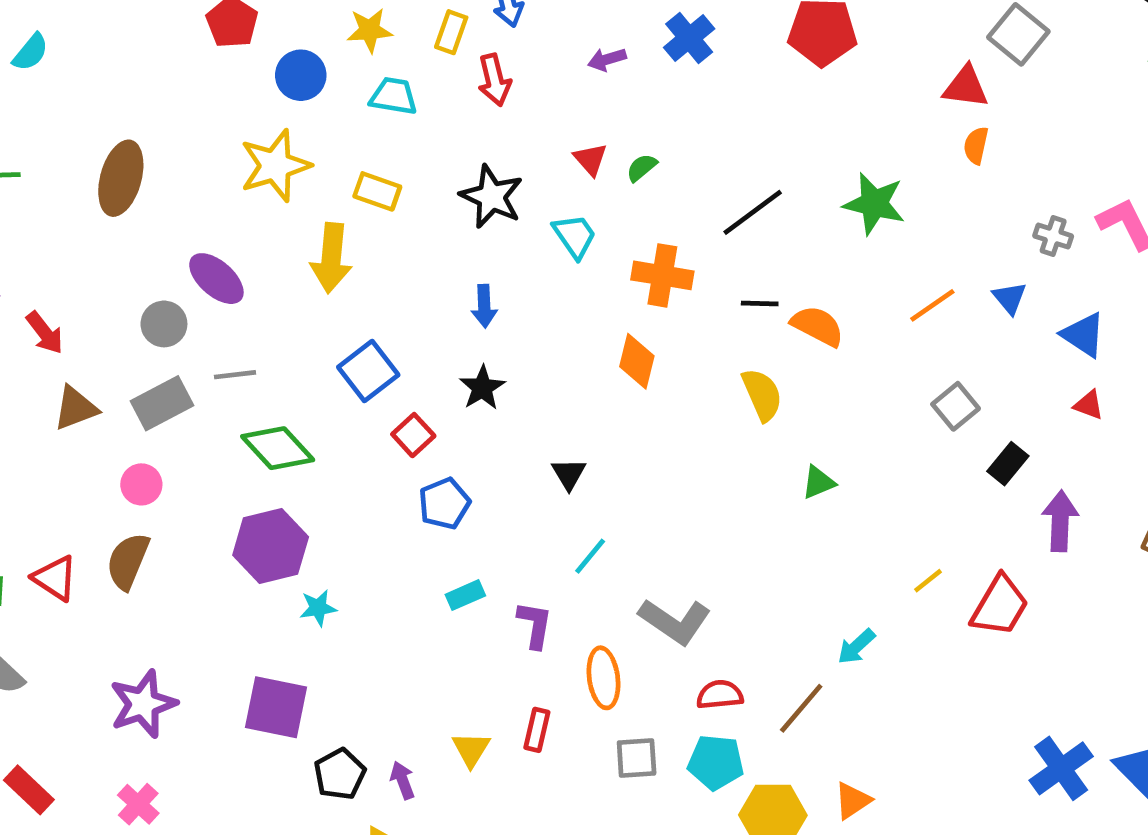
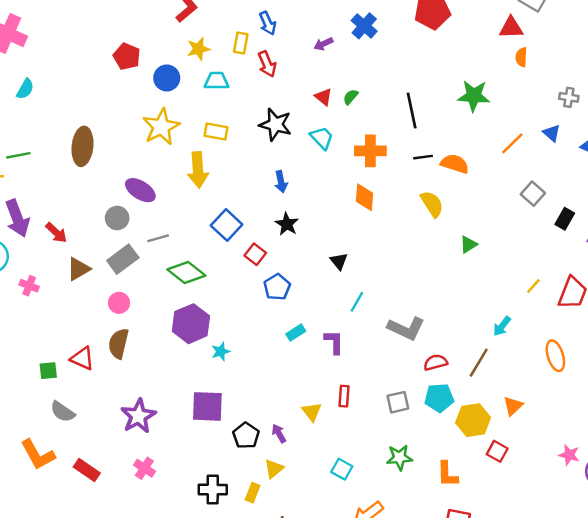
black line: (753, 212) -> (412, 111), turned -56
orange ellipse: (603, 678) -> (555, 356), moved

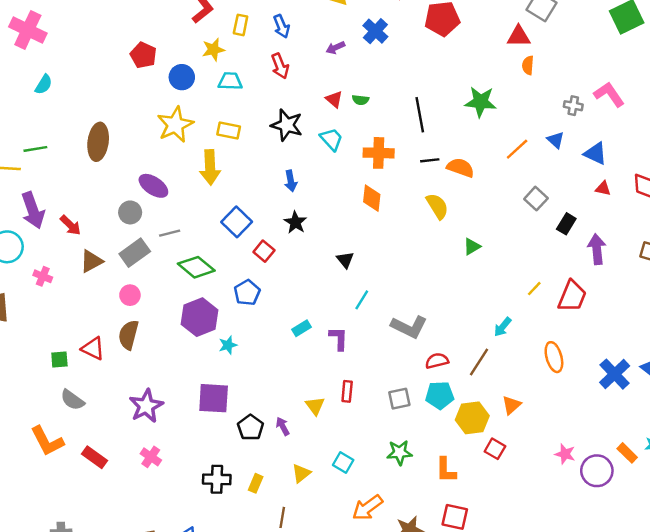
yellow rectangle: (241, 43) -> (241, 25), moved
green semicircle: (351, 97) -> (361, 100), turned -126
blue pentagon: (277, 287) -> (247, 293), moved
yellow triangle: (274, 469) -> (301, 473), moved

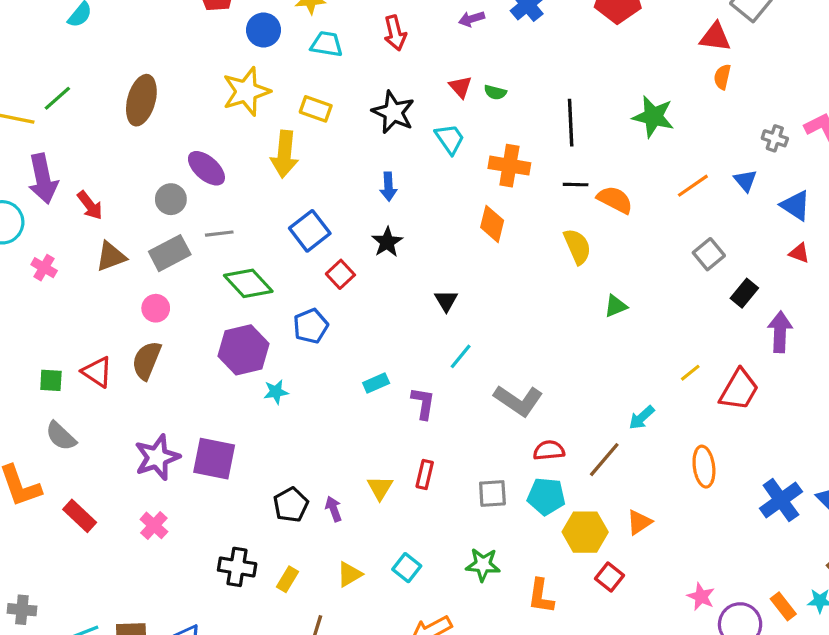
green line: (35, 149) -> (57, 98), turned -40
purple square: (214, 398) -> (214, 459), moved

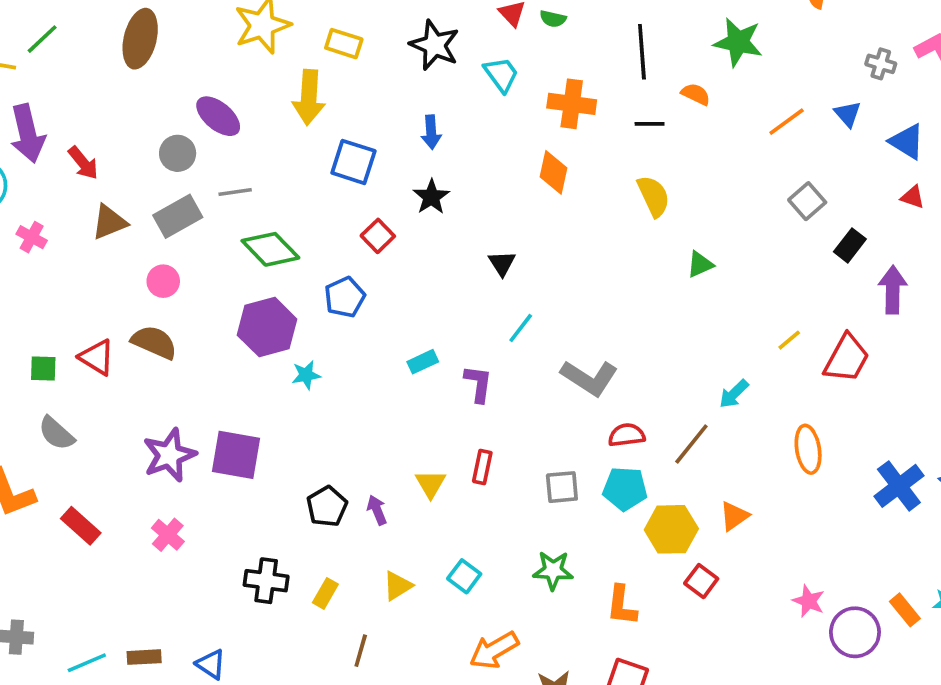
orange semicircle: (615, 200) -> (696, 94), moved, size x0.7
blue square: (310, 231) -> (353, 162), moved, turned -33
brown semicircle: (147, 360) -> (154, 342), turned 93

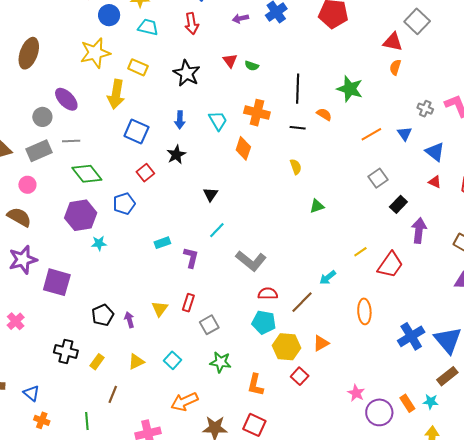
cyan trapezoid: (501, 74) -> (218, 121), moved
yellow semicircle: (654, 196) -> (296, 167), size x0.7
purple star: (169, 455) -> (23, 260), moved
gray square: (562, 487) -> (209, 325), moved, turned -30

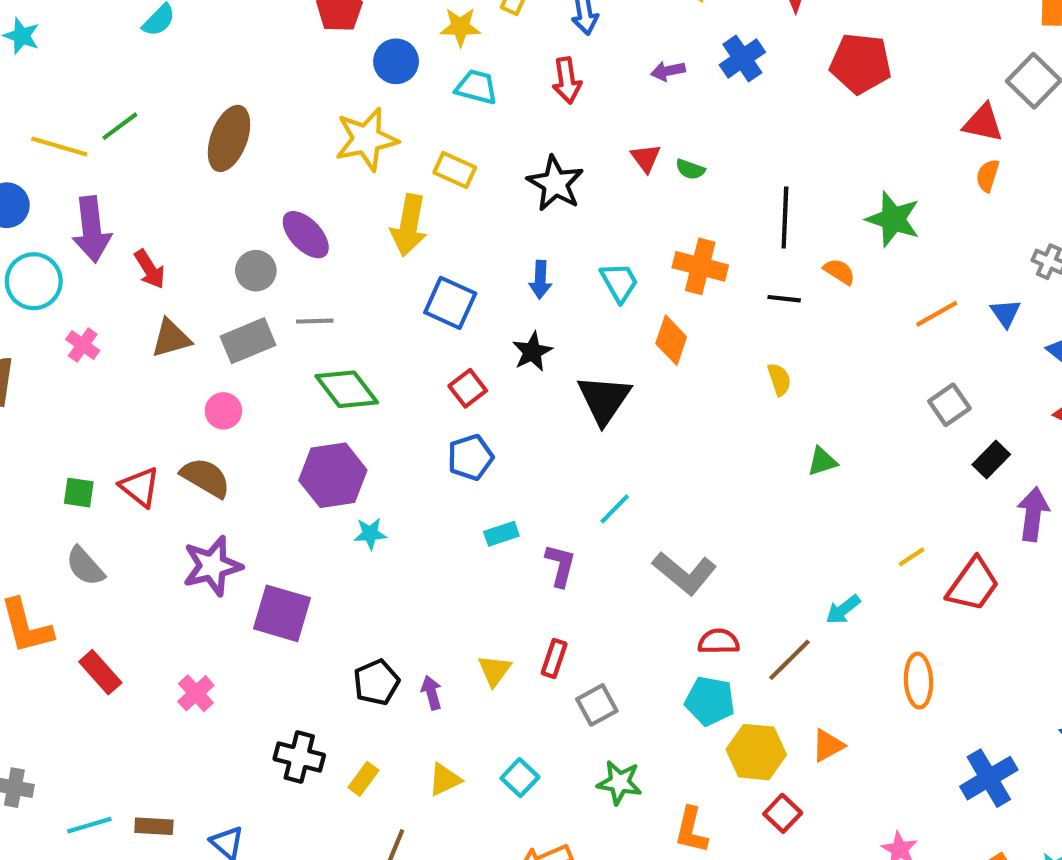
black triangle: (210, 194) -> (604, 399), moved, size x1.8
blue pentagon: (124, 204) -> (470, 457), moved
blue cross: (411, 336) -> (989, 778), moved

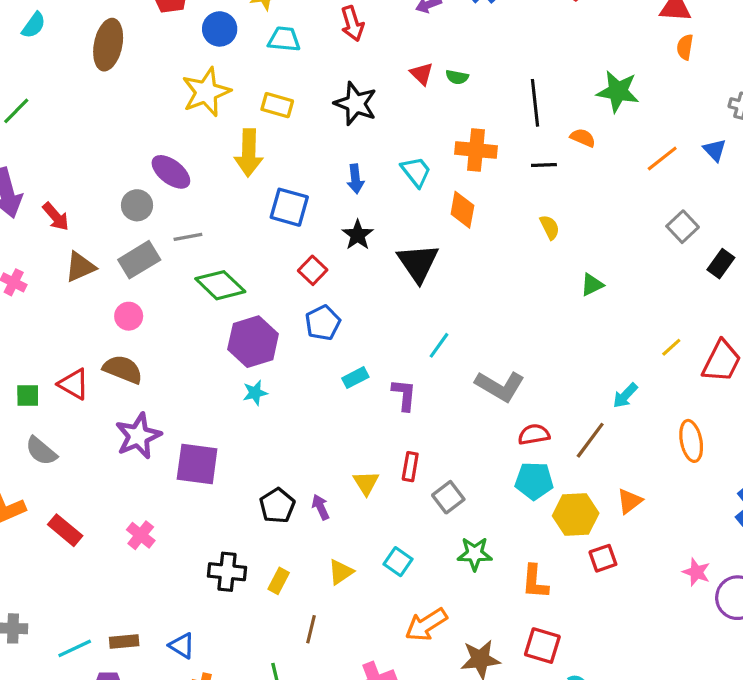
brown ellipse: (229, 138) -> (108, 45), moved
purple hexagon: (333, 475) -> (253, 342), moved
red square: (783, 813) -> (603, 558), turned 36

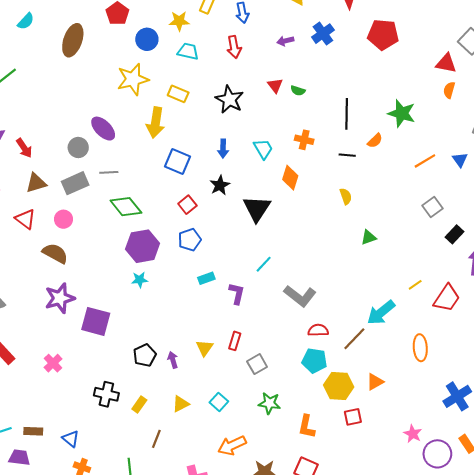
orange semicircle: (583, 138) -> (375, 141), turned 105
orange cross: (476, 150) -> (304, 140), size x0.7
red triangle: (74, 384) -> (25, 219), moved
cyan arrow: (625, 396) -> (381, 313), size x1.6

